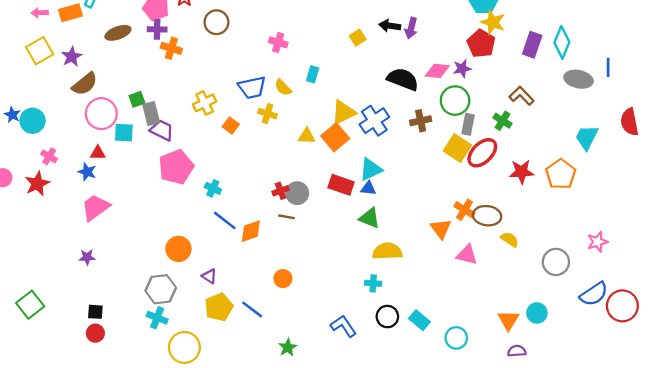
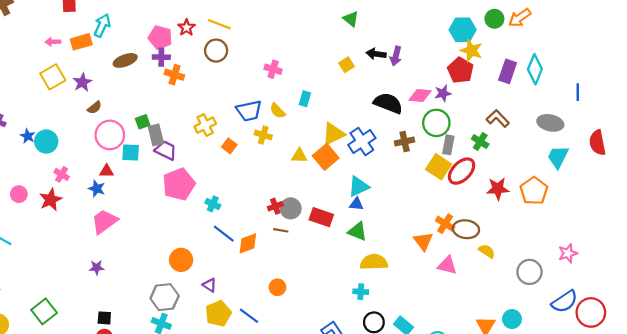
gray ellipse: (578, 79) -> (550, 123), moved
brown semicircle: (85, 84) -> (94, 108), size x0.6
red rectangle: (341, 185) -> (321, 217), moved

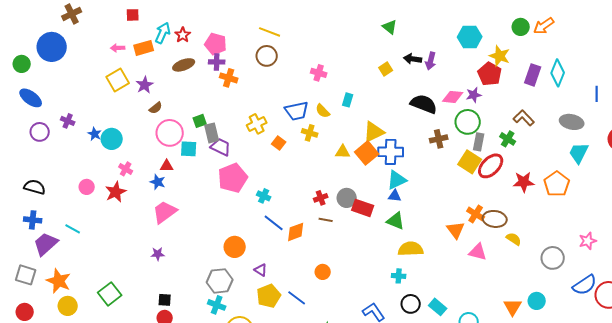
red star: (187, 28) -> (183, 35), moved
cyan hexagon: (463, 30) -> (470, 37), moved
blue cross: (362, 142) -> (391, 152), moved, turned 35
gray circle: (291, 208) -> (347, 198), moved

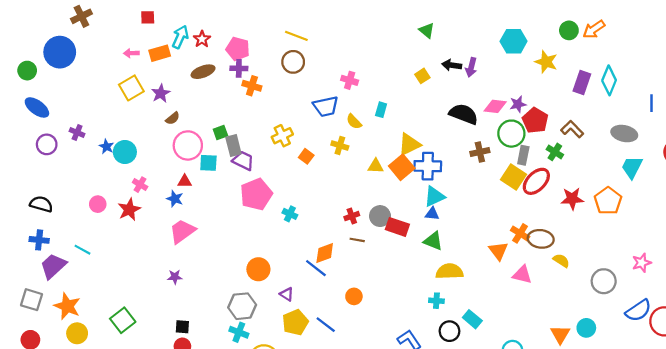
red pentagon: (490, 74) -> (535, 121), moved
blue trapezoid: (297, 111) -> (326, 106), moved
blue line: (274, 223) -> (316, 268), moved
cyan rectangle: (438, 307) -> (472, 319), moved

